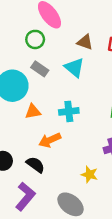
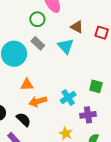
cyan cross: (69, 111) -> (68, 98), moved, turned -35
orange triangle: (33, 112) -> (27, 85), moved

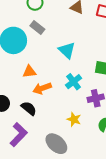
cyan triangle: (66, 46) -> (67, 50), moved

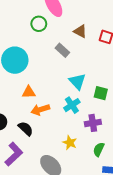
gray rectangle: (37, 28) -> (62, 50), moved
cyan triangle: (67, 50) -> (77, 81), moved

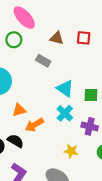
purple cross: (93, 123) -> (90, 126), turned 35
black semicircle: (26, 129) -> (15, 141), moved

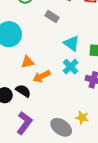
yellow star: (71, 151) -> (82, 118), moved

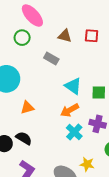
cyan cross: (70, 67) -> (74, 132), moved
orange arrow: (41, 76) -> (70, 110), moved

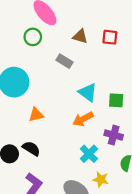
cyan cross: (74, 132) -> (89, 154), moved

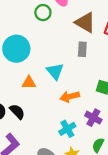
brown triangle: (80, 36) -> (85, 22), size x1.5
gray rectangle: (65, 61) -> (82, 49), moved, turned 48
cyan triangle: (88, 92) -> (55, 71), moved

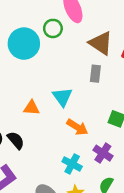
cyan circle: (16, 49) -> (24, 44), moved
orange arrow: (70, 97) -> (77, 127), turned -138
cyan cross: (67, 129) -> (72, 164), turned -35

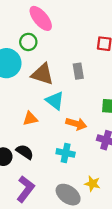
brown triangle: (101, 43) -> (43, 74), moved
cyan cross: (72, 164) -> (66, 153), moved

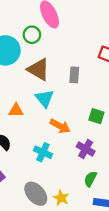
yellow star: (92, 184) -> (61, 198), moved

